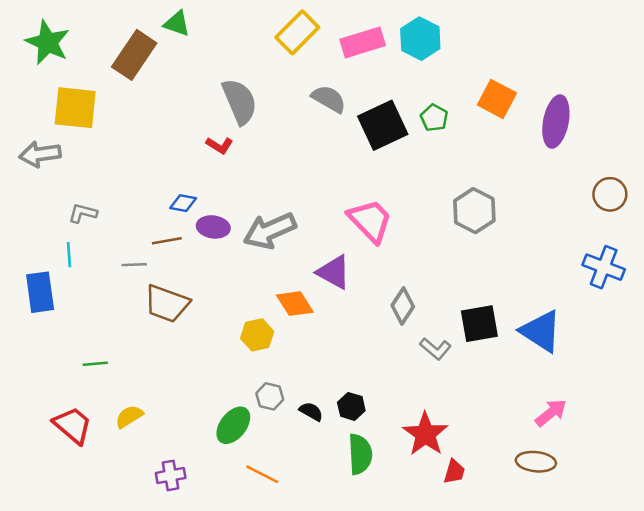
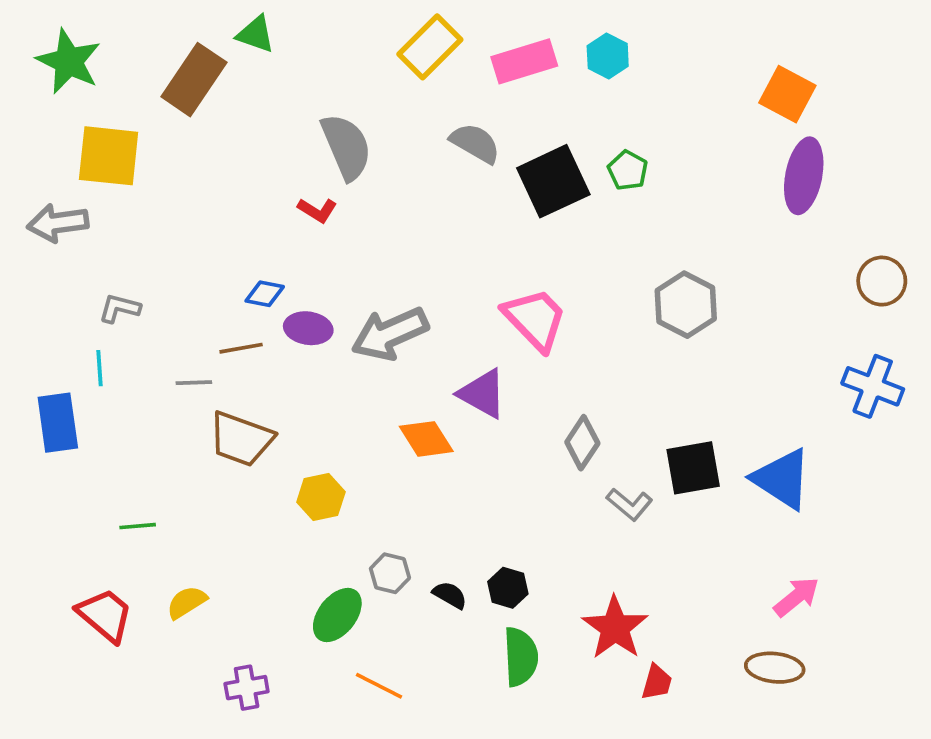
cyan hexagon: (420, 39) -> (608, 56), size x0.7
orange square: (497, 99) -> (787, 94), moved
yellow hexagon: (257, 335) -> (321, 497), moved

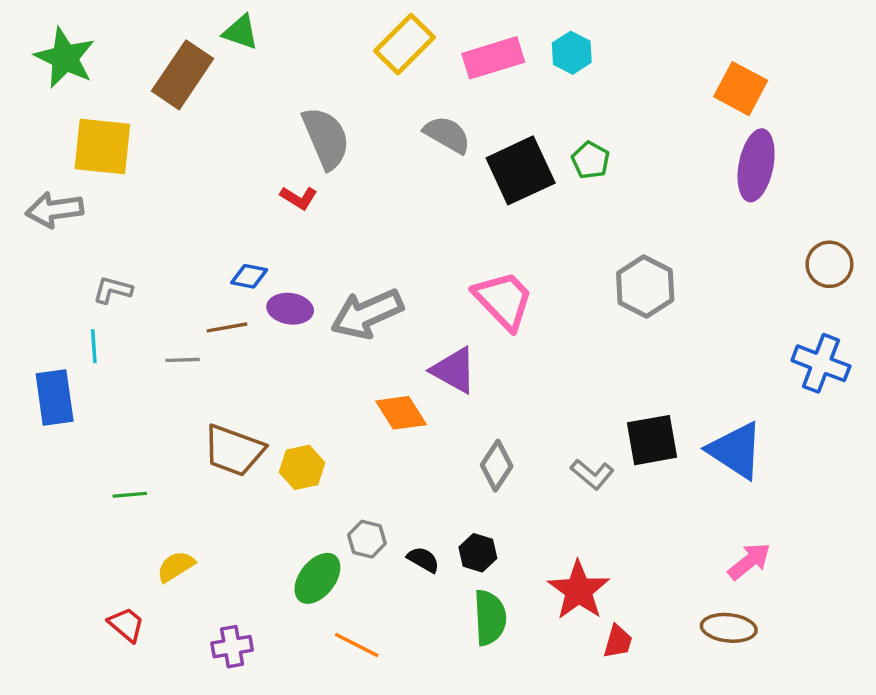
brown trapezoid: (241, 439) -> (234, 450), moved
gray diamond: (582, 443) -> (497, 466), moved
red trapezoid: (105, 615) -> (126, 624), moved, size x0.7

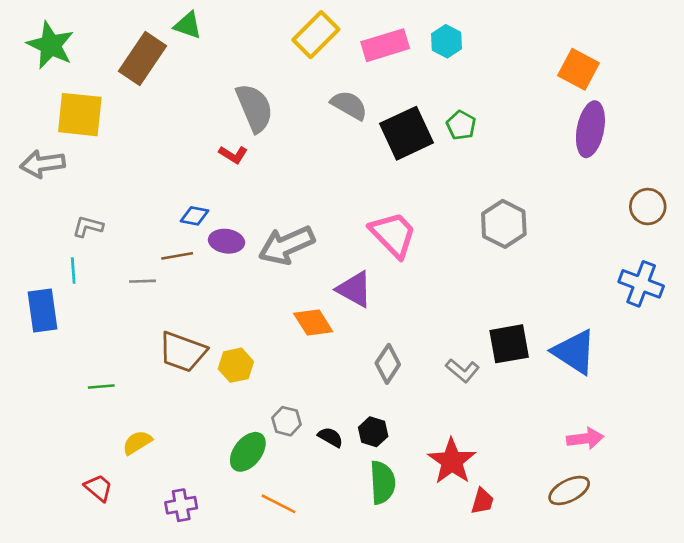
pink arrow: (749, 561) -> (585, 438), turned 32
brown ellipse: (729, 628) -> (569, 490), turned -33

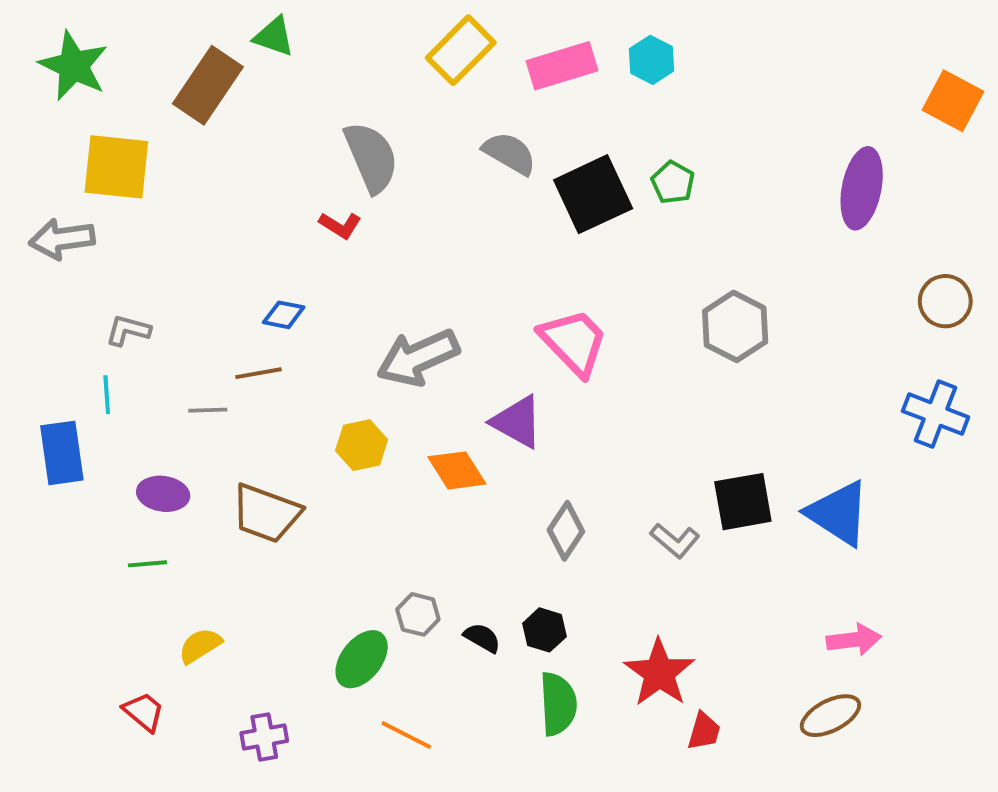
orange square: (578, 69) -> (953, 101), moved
purple ellipse: (226, 241) -> (163, 494), moved
yellow hexagon: (236, 365) -> (362, 445), moved

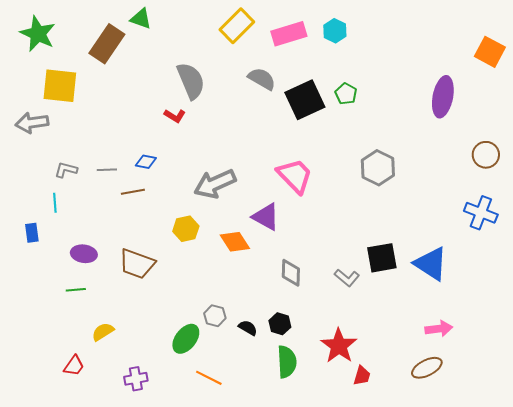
gray line: (208, 410) -> (107, 170), moved
blue rectangle: (62, 453) -> (32, 233), size x0.6
gray diamond: (566, 531) -> (291, 273), turned -32
red trapezoid: (144, 712) -> (74, 366), turned 85

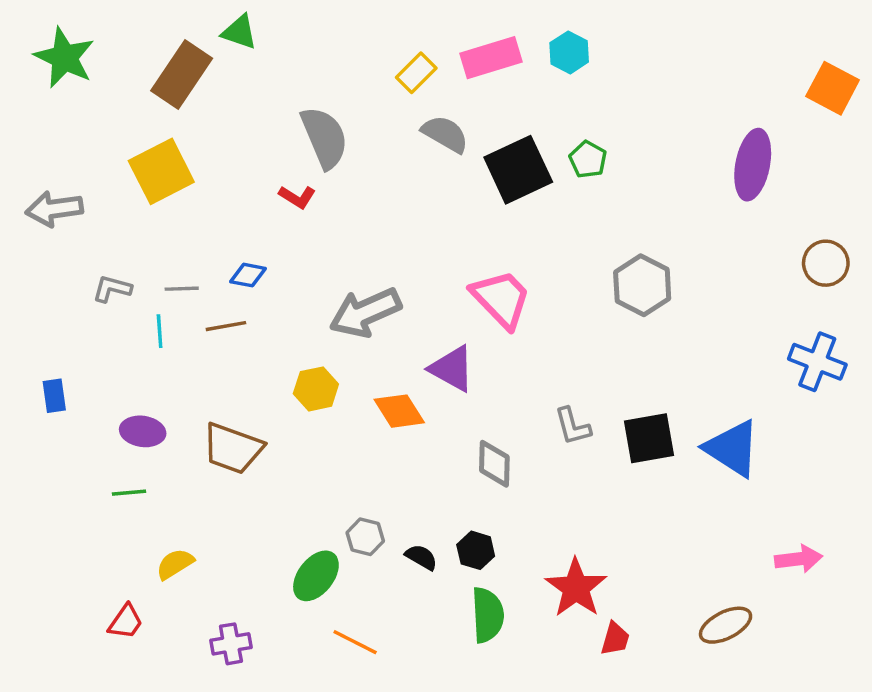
yellow rectangle: (237, 26) -> (416, 73), moved, size x0.7
yellow square: (60, 86) -> (161, 171), moved, turned -33
cyan line: (55, 203) -> (160, 331), moved
gray L-shape: (347, 278) -> (573, 426), moved, turned 35
pink arrow: (439, 329) -> (799, 559), moved

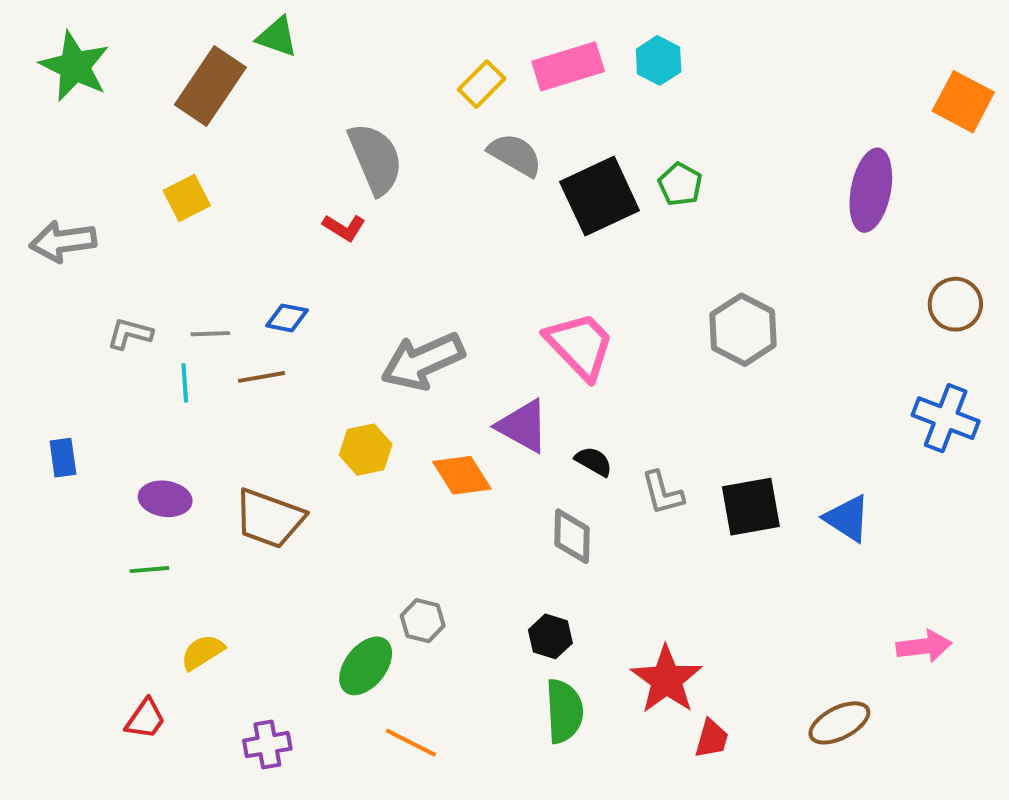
yellow square: (161, 171) -> (187, 198), size x0.6
blue triangle: (732, 448) -> (847, 518), size x0.7
black semicircle: (421, 557) -> (594, 461), moved

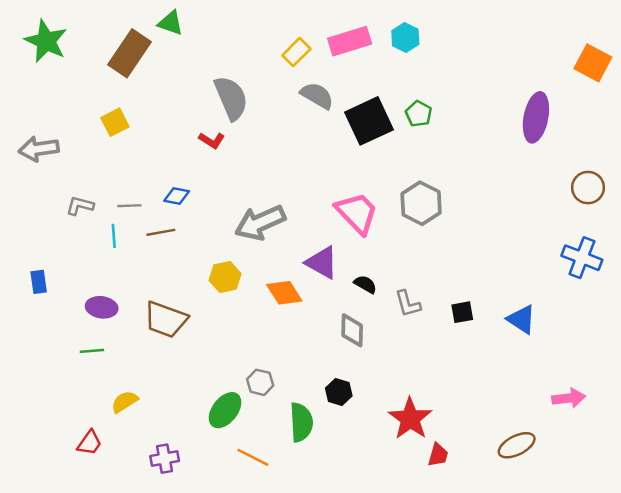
gray hexagon: (743, 330) -> (421, 203), moved
black square: (751, 507) -> (462, 312), size x0.6
green semicircle: (564, 711) -> (301, 422), moved

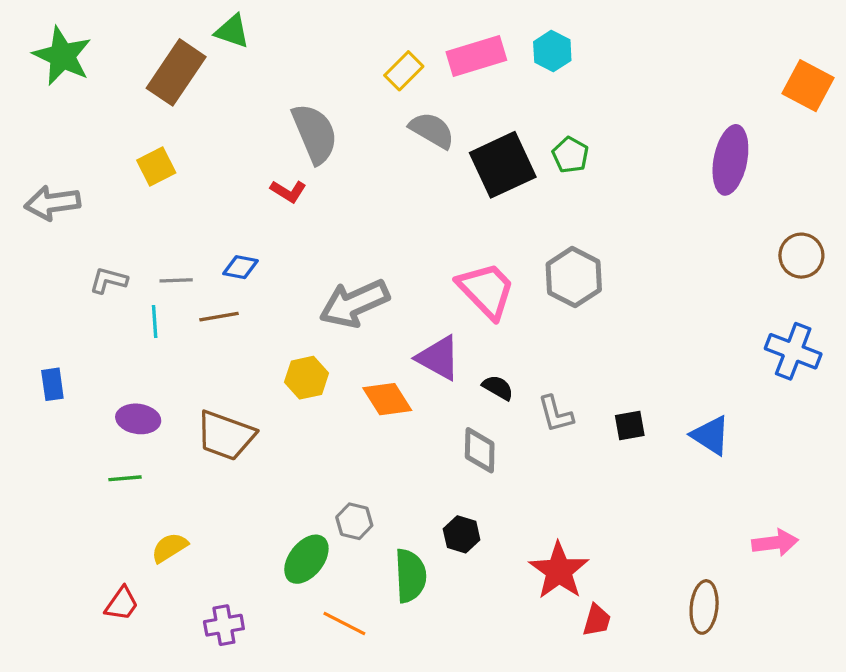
brown ellipse: (517, 445) -> (704, 607), turned -57

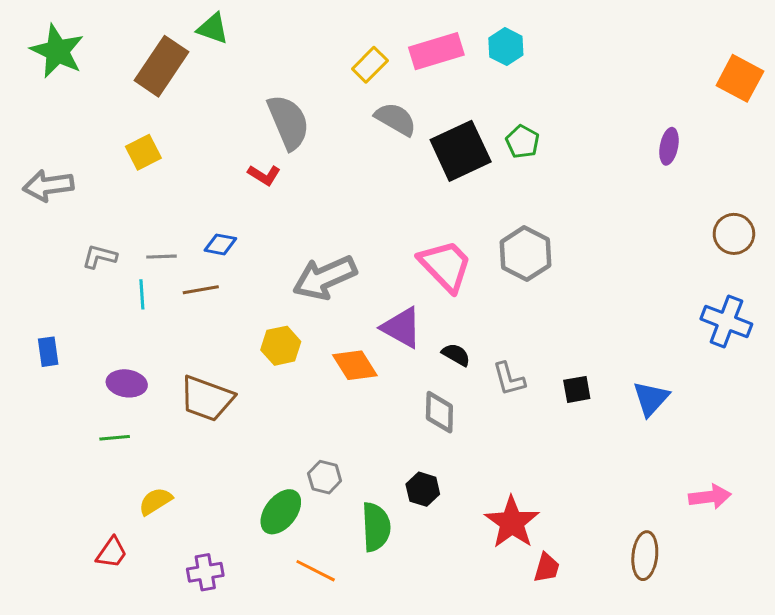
purple ellipse: (730, 160) -> (669, 146), size x0.6
blue triangle: (711, 435) -> (651, 399), turned 39

